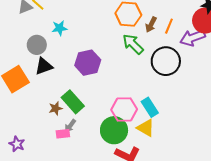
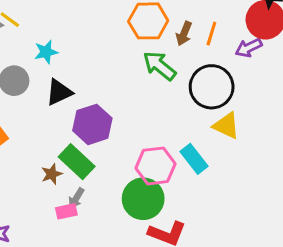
purple arrow: (193, 38) -> (249, 48), size x0.7
purple hexagon: (88, 63) -> (92, 124), moved
black triangle: (44, 66) -> (59, 92), moved
yellow triangle: (146, 128) -> (226, 126), moved

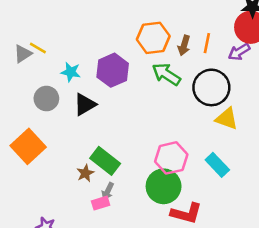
cyan star: (46, 52) -> (71, 72), turned 30
purple hexagon: (92, 124) -> (113, 70), moved
cyan rectangle: (194, 159) -> (217, 165), moved

